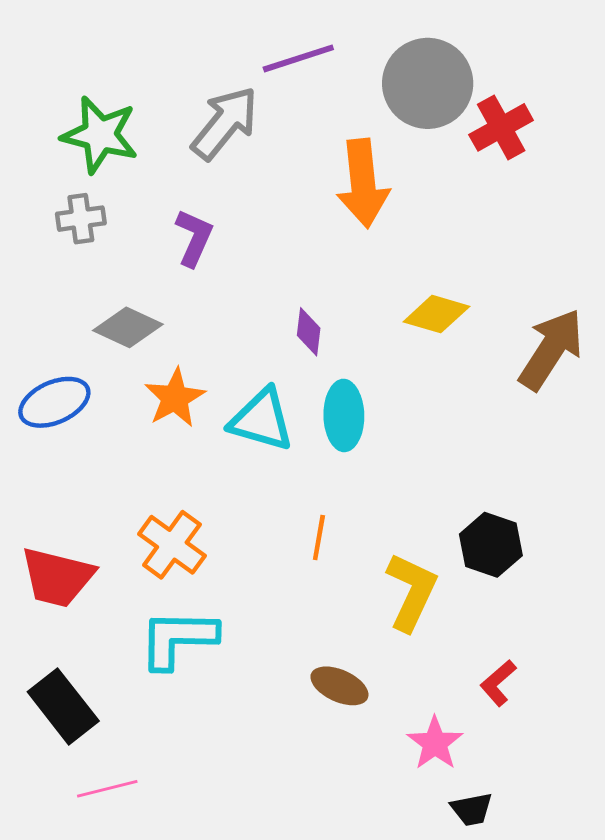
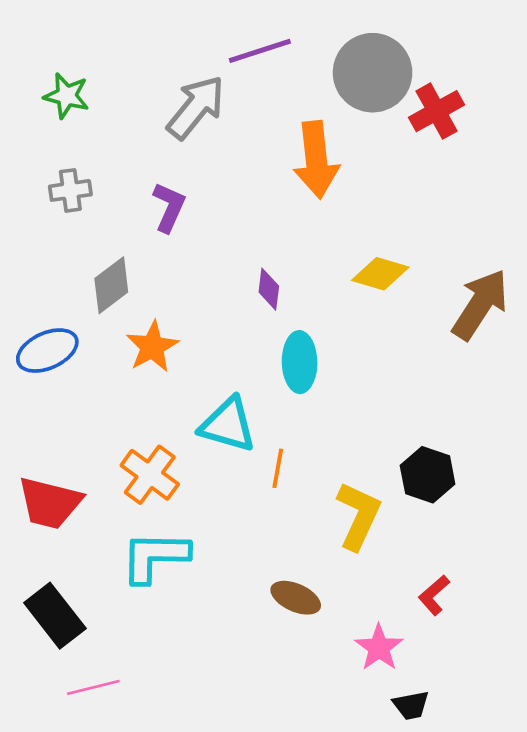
green star: (100, 135) -> (66, 96), moved, size x0.7
gray diamond: (128, 327) -> (111, 285), turned -62
cyan triangle: (262, 420) -> (228, 425), moved

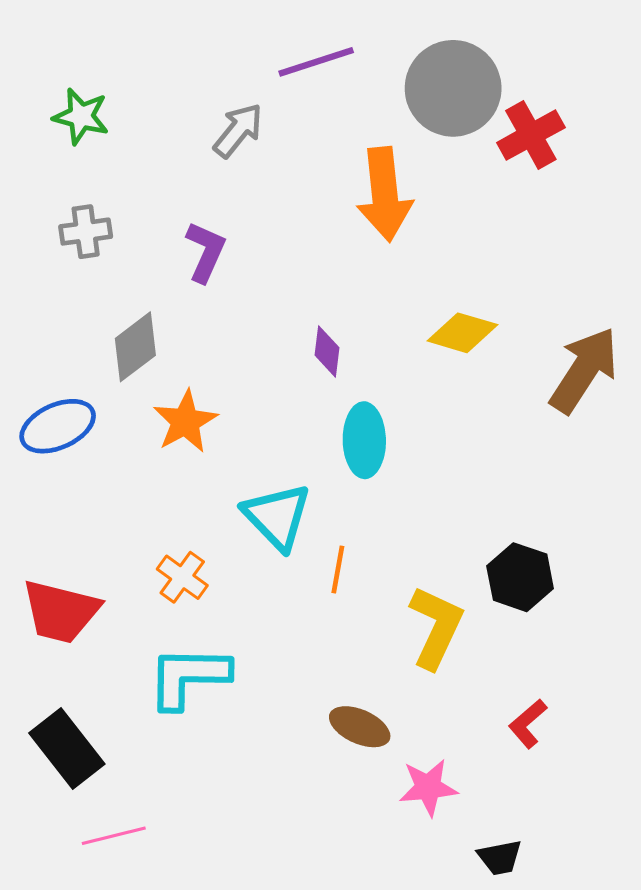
gray arrow: (196, 107) -> (238, 130), size x0.7
cyan triangle: (228, 425) -> (277, 517), turned 30
orange cross: (150, 475) -> (182, 577), size x0.7
pink star: (379, 648) -> (428, 787), moved, turned 30

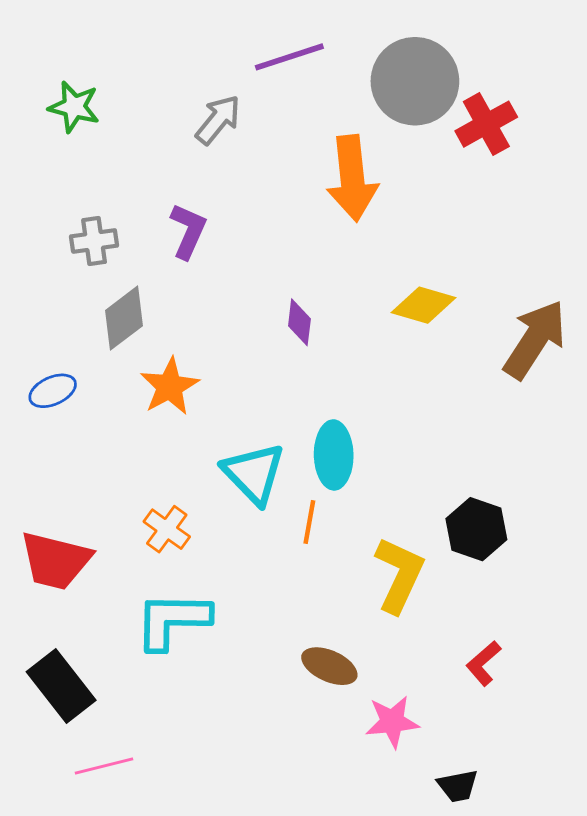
gray cross: (86, 232) -> (94, 241), moved
blue ellipse: (58, 426) -> (53, 391), size x0.7
cyan ellipse: (364, 440) -> (334, 455), moved

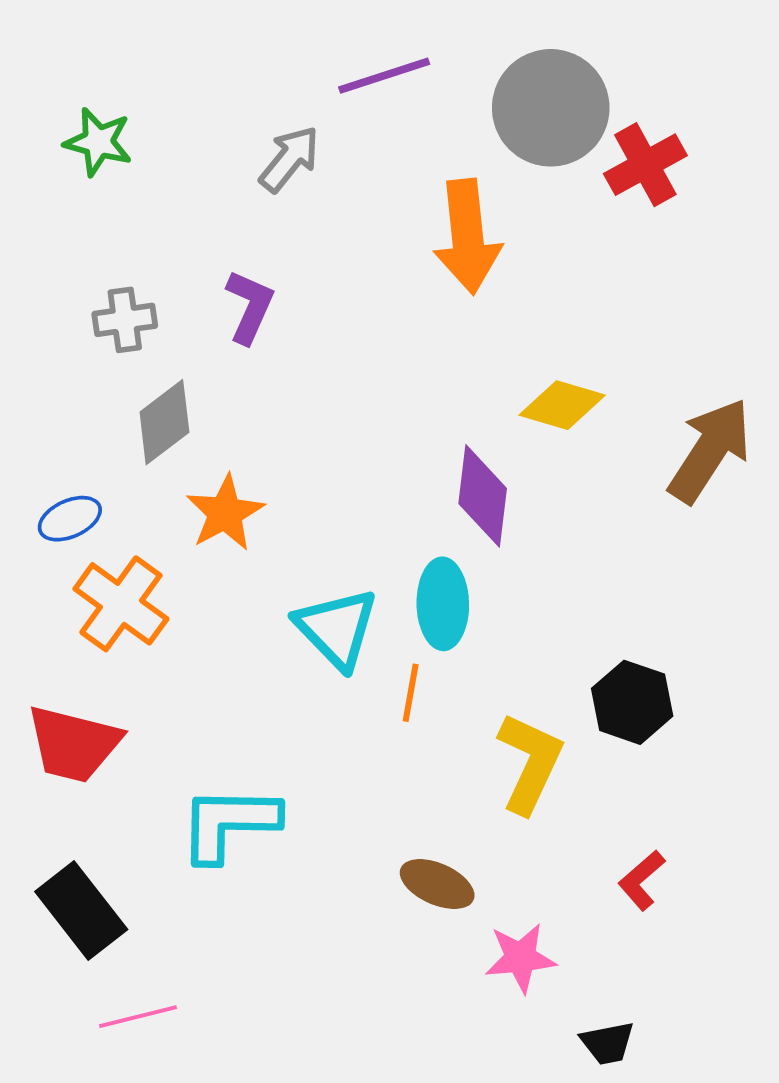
purple diamond: (299, 322) -> (483, 496), moved, size x1.6
orange cross: (167, 529) -> (121, 604), moved, size x1.5

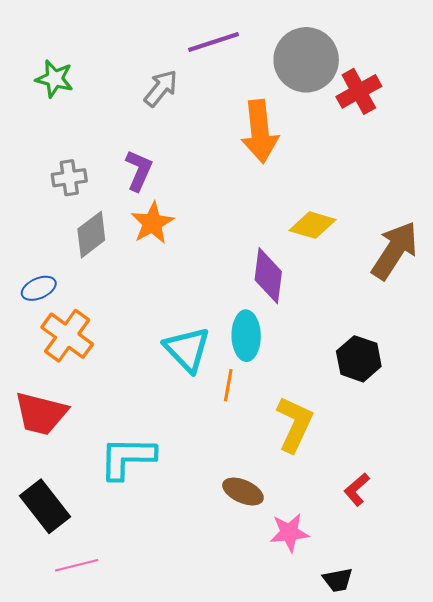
orange star: (225, 513) -> (152, 223), moved
black hexagon: (632, 702) -> (359, 359), moved

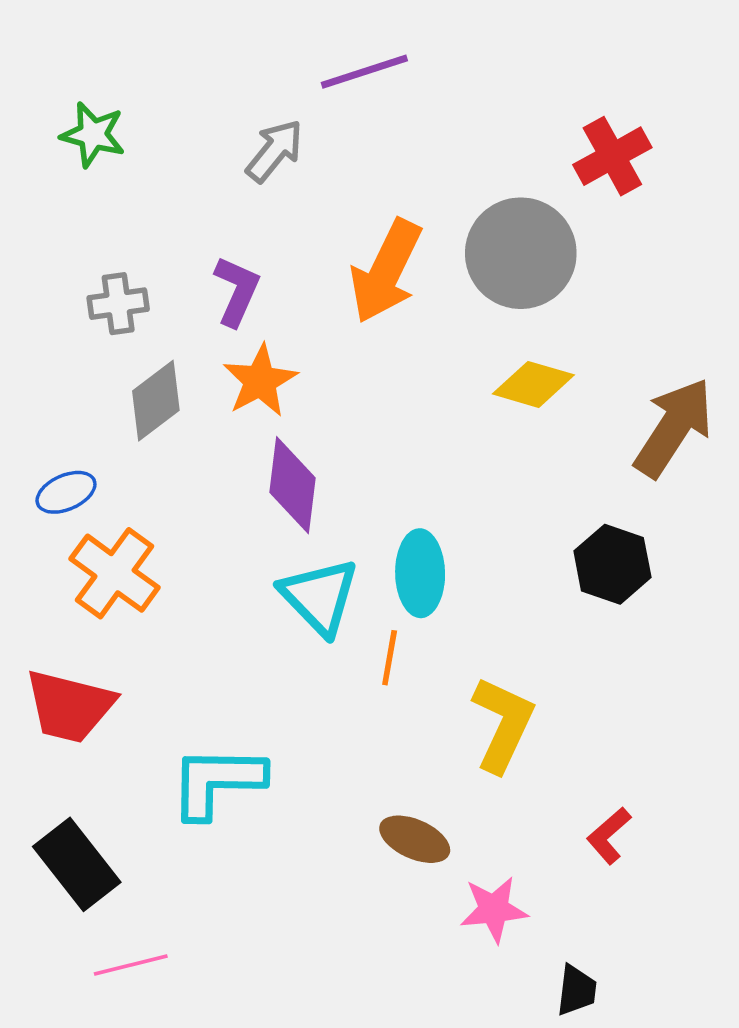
gray circle: (306, 60) -> (521, 253), moved
orange arrow: (260, 131) -> (386, 271), moved, turned 32
purple diamond: (268, 276) -> (292, 485), moved
black hexagon: (359, 359) -> (612, 564), moved
black trapezoid: (338, 580) -> (576, 990), turned -72

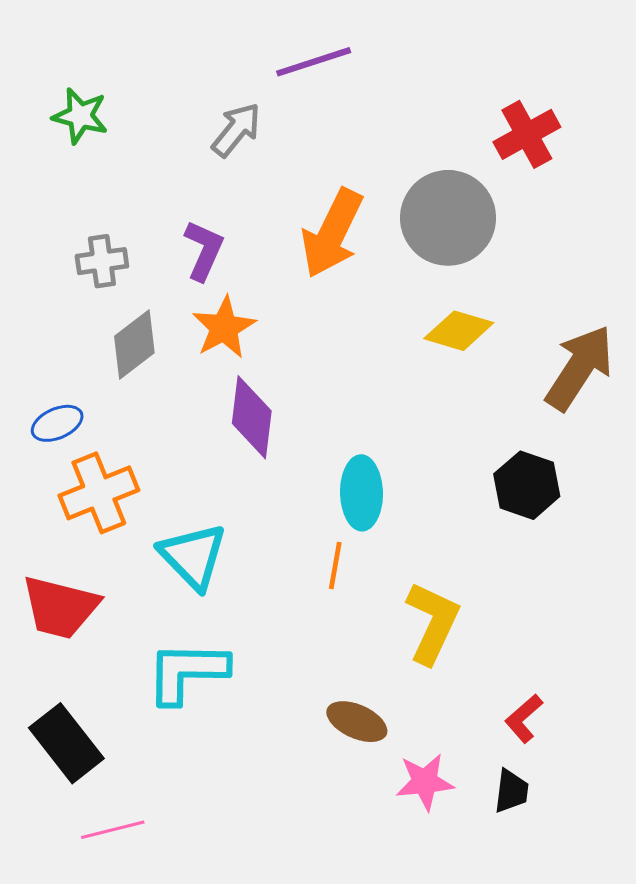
orange cross: (115, 573) -> (99, 493), turned 32
cyan triangle: (319, 597) -> (193, 556), moved
black trapezoid: (576, 990) -> (511, 791), moved

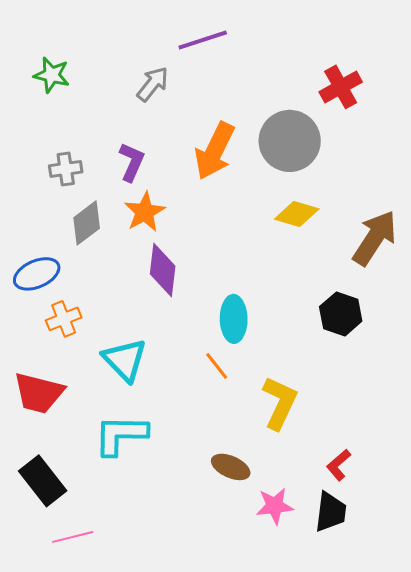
blue ellipse: (57, 423) -> (37, 274), size x1.4
orange cross: (99, 493) -> (64, 319), size x0.7
orange line: (335, 565) -> (217, 366), turned -48
black trapezoid: (511, 791) -> (331, 512), size x1.4

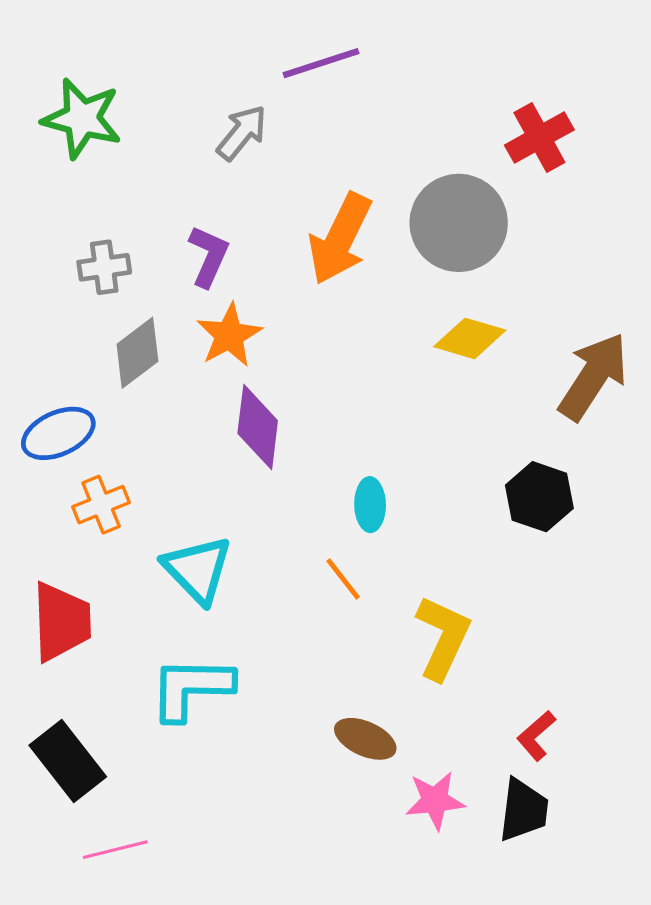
green star: (52, 75) -> (82, 118), size x1.4
cyan ellipse: (234, 319) -> (370, 505), size x0.7
red trapezoid: (39, 393) -> (61, 622), turned -106

